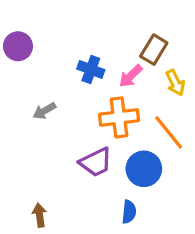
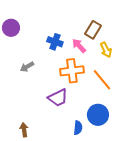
pink arrow: (131, 76) -> (79, 46), turned 91
blue circle: (144, 169) -> (98, 115), moved

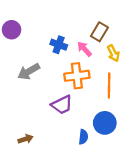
gray arrow: (27, 67) -> (29, 72), size x1.5
orange line: (102, 80) -> (109, 85), turned 40
brown arrow: (24, 130) -> (25, 139), turned 80

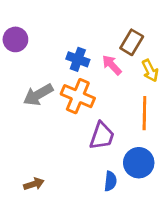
orange cross: (77, 76) -> (78, 96), moved, turned 30
purple trapezoid: (62, 105) -> (102, 136), moved, turned -45

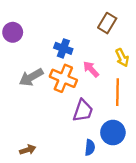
brown rectangle: (132, 42) -> (107, 23), moved
pink arrow: (112, 65) -> (91, 69), moved

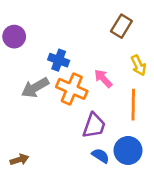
blue cross: (63, 48) -> (59, 60), moved
blue semicircle: (90, 147) -> (101, 156), moved, turned -63
brown arrow: (28, 150) -> (19, 160), moved

